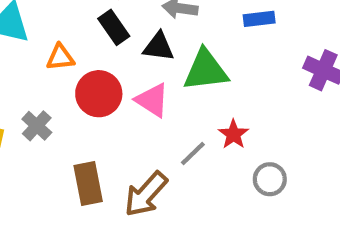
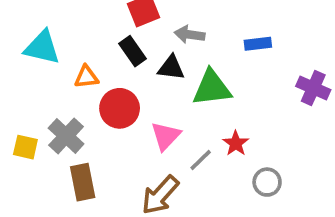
pink triangle: (152, 100) -> (166, 136), moved, turned 40
gray cross: (37, 126) -> (66, 136), size x1.4
brown rectangle: (88, 183) -> (83, 182), moved

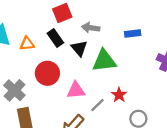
black triangle: (171, 68) -> (79, 48), turned 42
orange triangle: (86, 77) -> (27, 44), moved
pink triangle: (166, 136) -> (76, 90), turned 42

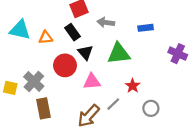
black triangle: (79, 48) -> (85, 53), moved
gray line: (97, 105) -> (113, 104), moved

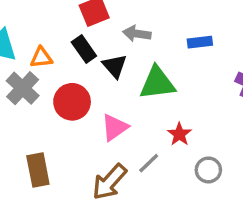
black triangle: (85, 53) -> (115, 66), moved
gray cross: (34, 81) -> (23, 88), moved
pink triangle: (92, 81) -> (115, 127), turned -30

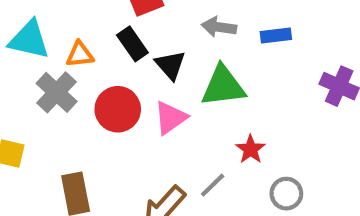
gray arrow: (137, 34) -> (219, 27), moved
pink triangle: (115, 127) -> (170, 118), moved

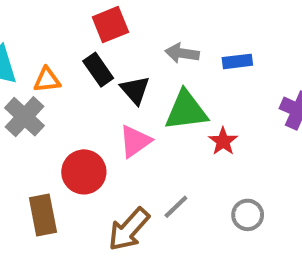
red circle: (118, 109) -> (84, 172), moved
red star: (251, 149) -> (223, 141), moved

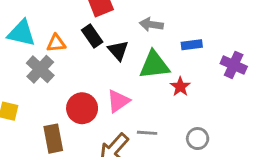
blue rectangle: (237, 61) -> (192, 45), moved
pink triangle: (135, 141) -> (118, 101), moved
gray line: (176, 207) -> (147, 133), turned 48

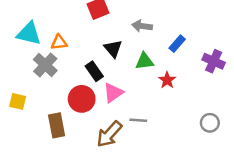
black rectangle: (92, 36) -> (94, 71), moved
blue rectangle: (192, 45) -> (177, 44), turned -42
green triangle: (154, 65) -> (145, 61), size x0.7
gray circle: (198, 139) -> (210, 123), moved

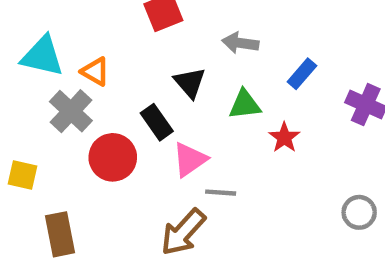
orange triangle: (59, 42) -> (95, 72), turned 36
red circle: (82, 99) -> (113, 157), moved
gray line: (138, 120) -> (221, 193), moved
brown rectangle: (57, 125) -> (60, 234), moved

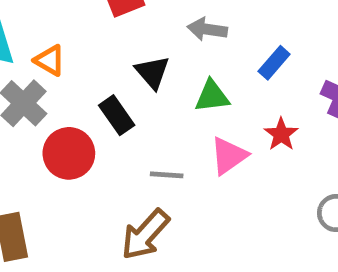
red star: (284, 138) -> (281, 134), moved
pink triangle: (190, 160) -> (229, 156), moved
gray line: (221, 193) -> (167, 175), moved

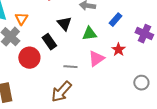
orange triangle: (50, 60) -> (21, 19), turned 32

